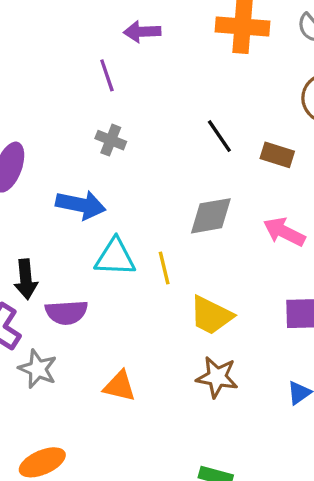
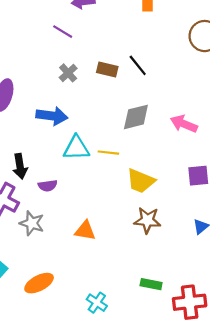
purple line: (107, 75) -> (63, 32), turned -36
gray cross: (111, 140) -> (68, 73), turned 30
brown rectangle: (277, 155) -> (107, 69), moved
yellow line: (164, 268) -> (108, 153), turned -66
purple semicircle: (66, 312) -> (48, 186), size x0.7

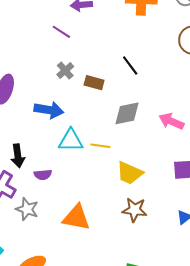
brown rectangle: (107, 69) -> (94, 83), moved
orange triangle: (85, 231) -> (76, 218), size x1.4

